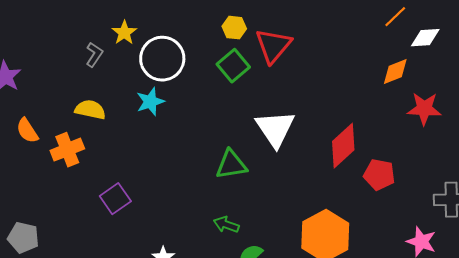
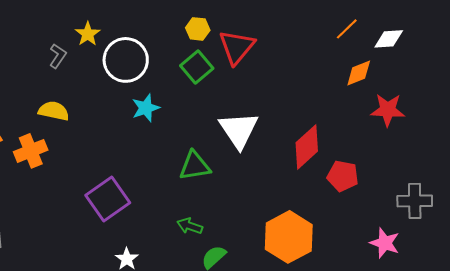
orange line: (395, 17) -> (347, 29), moved
cyan star: (150, 102) -> (146, 108), moved
purple square: (115, 199) -> (108, 199), moved, size x1.4

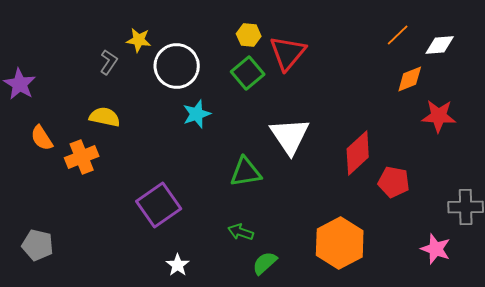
yellow star: (88, 34) -> (139, 40), turned -30

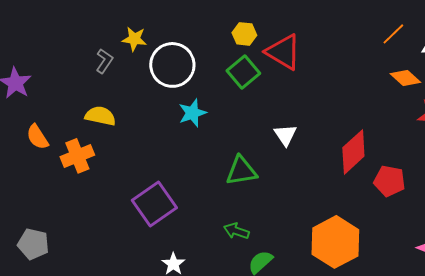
red triangle: (288, 53) -> (283, 52), turned -39
orange diamond: (410, 79) -> (405, 78), turned 64
white triangle: (290, 136) -> (285, 135), size x0.6

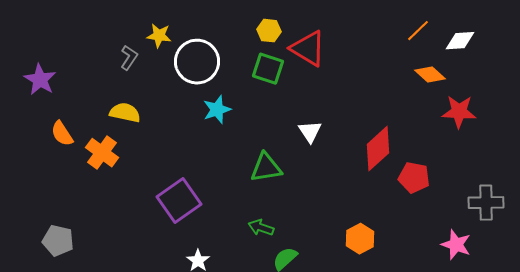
green square: (243, 72) -> (268, 69), turned -32
orange cross: (77, 156) -> (102, 153), turned -32
orange hexagon: (335, 242) -> (360, 239), size x0.6

